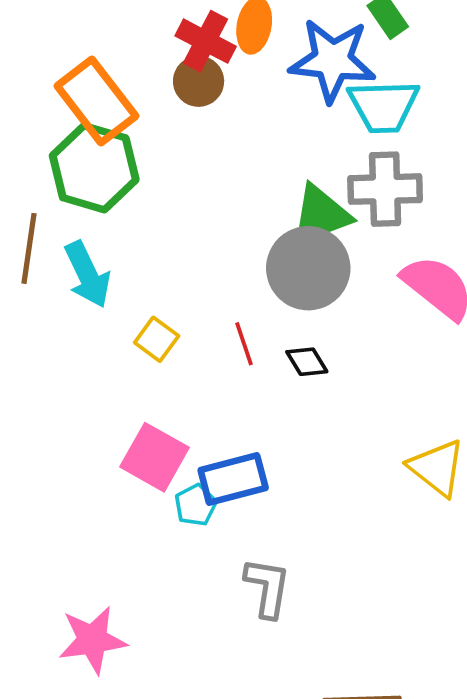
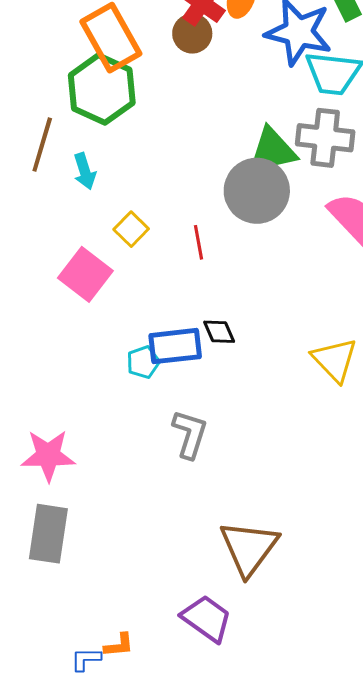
cyan arrow: (87, 274) -> (85, 171), size x0.7
black diamond: (307, 362) -> (219, 332), moved
pink square: (155, 457) -> (85, 274), moved

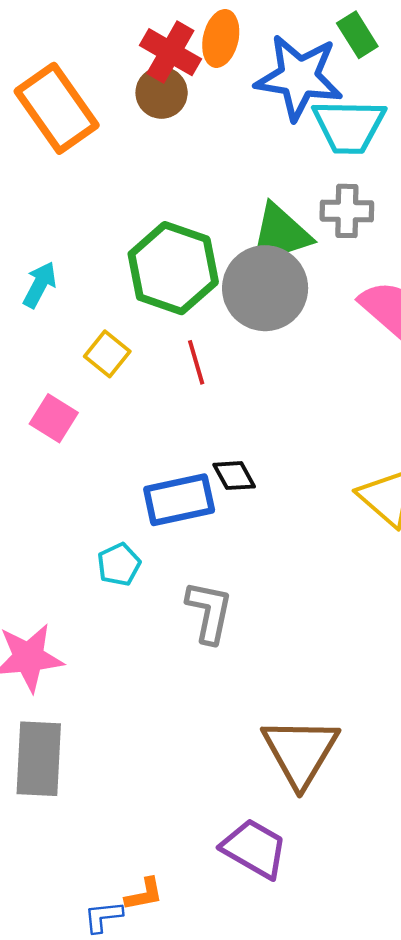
green hexagon: (102, 89) -> (173, 268), moved
gray cross: (325, 138) -> (347, 211), size x0.7
cyan arrow: (85, 171) -> (40, 285), turned -129
pink square: (85, 274) -> (54, 418), size x0.7
cyan pentagon: (143, 362) -> (119, 564), moved

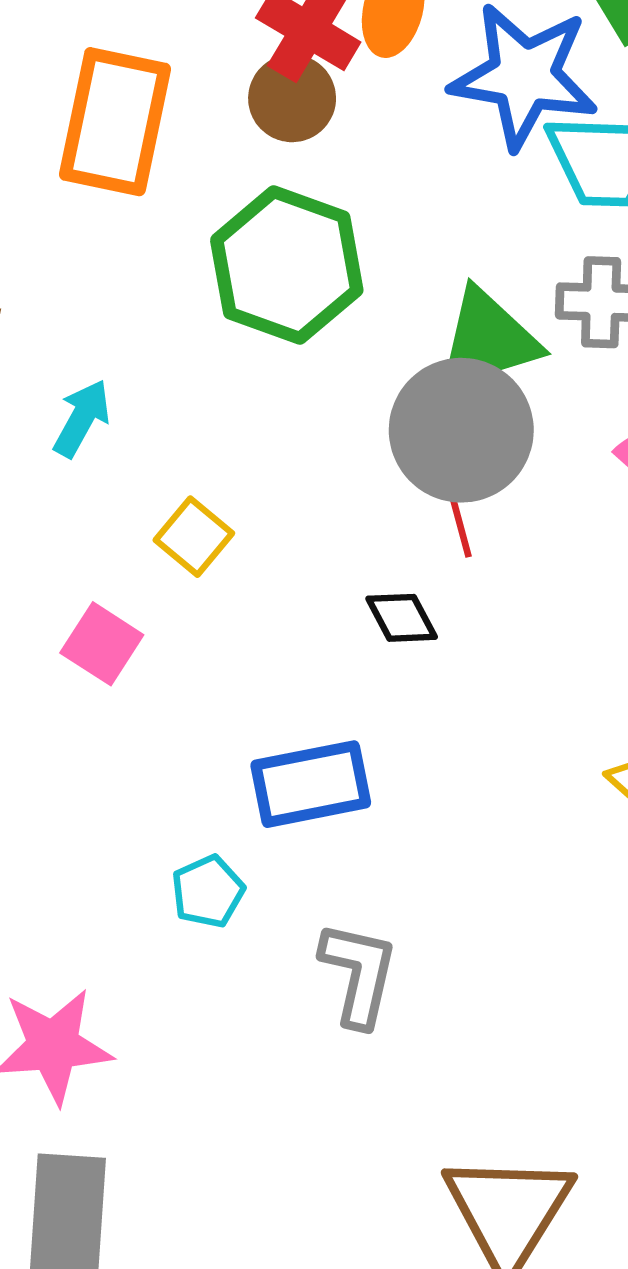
orange rectangle: (57, 108) -> (115, 122), turned 46
green hexagon: (173, 268) -> (287, 265), moved
red line: (196, 362) -> (459, 520), moved
black diamond: (234, 476) -> (402, 618), moved

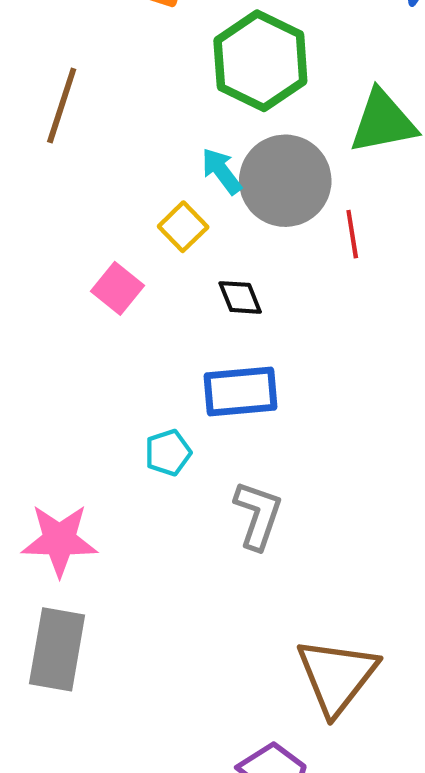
cyan arrow: (82, 418) -> (222, 171), moved, turned -72
gray circle: (461, 430) -> (285, 181), moved
black diamond: (402, 618) -> (240, 297), moved

